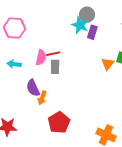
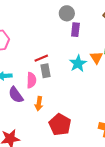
cyan star: (80, 25) -> (78, 63), moved, turned 30
pink semicircle: (41, 58) -> (31, 80), moved
purple semicircle: (33, 88) -> (16, 95), moved

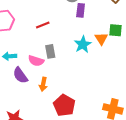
red line: (41, 58) -> (43, 25), moved
pink semicircle: (31, 80) -> (36, 61), turned 105

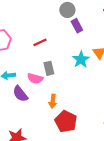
purple rectangle: (81, 10) -> (77, 26), turned -32
orange arrow: (43, 84) -> (53, 101), moved

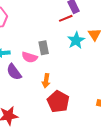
red line: (40, 42) -> (66, 18), moved

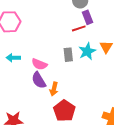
gray rectangle: (44, 48) -> (68, 55), moved
purple semicircle: (14, 72) -> (39, 80), moved

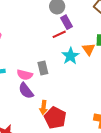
gray rectangle: (68, 55) -> (43, 68), moved
orange arrow: (54, 89) -> (44, 107), moved

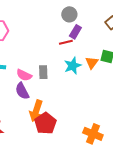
purple rectangle: (66, 22) -> (75, 32), turned 48
orange arrow: (44, 107) -> (36, 111), size x1.5

